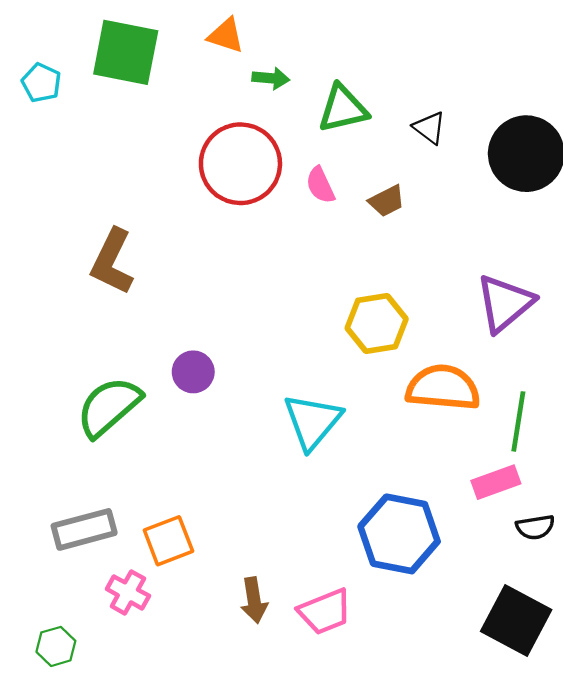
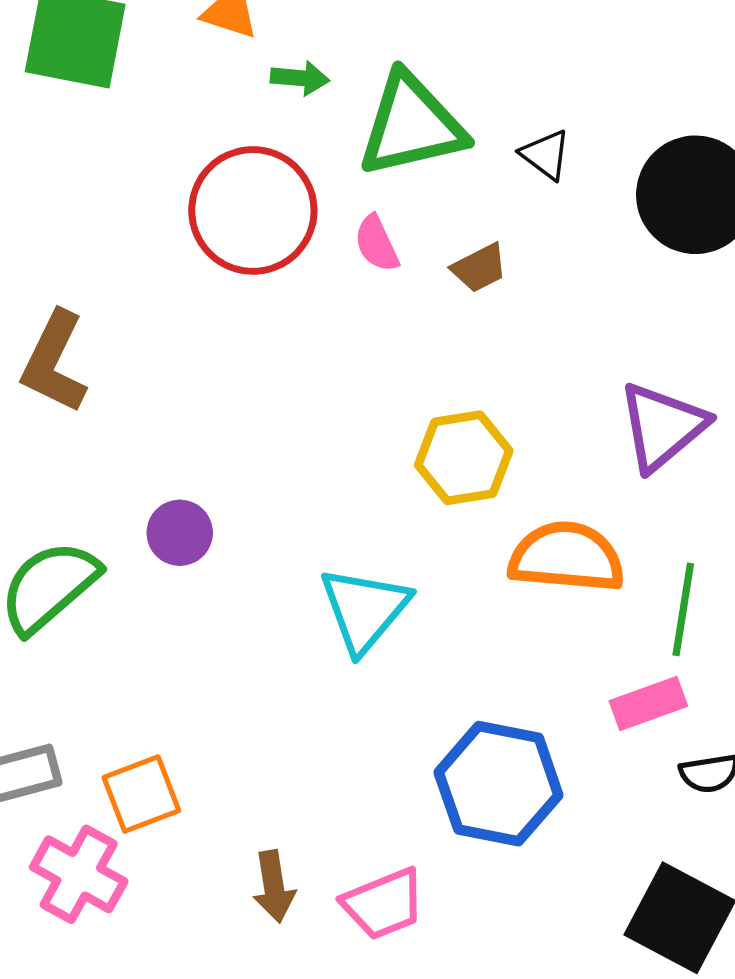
green triangle: (343, 109) -> (411, 125), size x1.4
pink cross: (128, 592) -> (79, 874), size x1.4

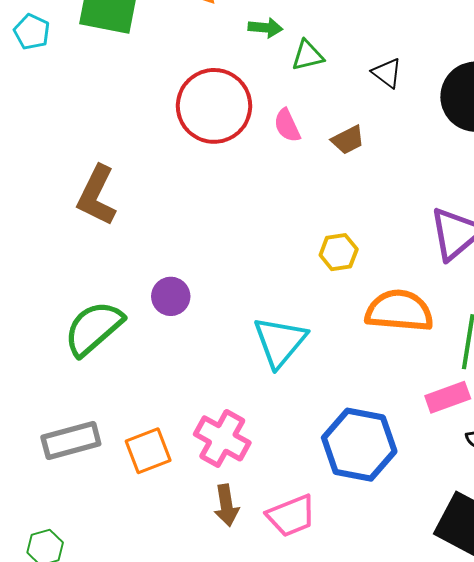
green arrow: (300, 78) -> (265, 28), moved
green triangle: (411, 125) -> (308, 55), size x0.5
yellow hexagon: (464, 458) -> (339, 252), size x0.7
pink cross: (79, 874) -> (222, 438), moved

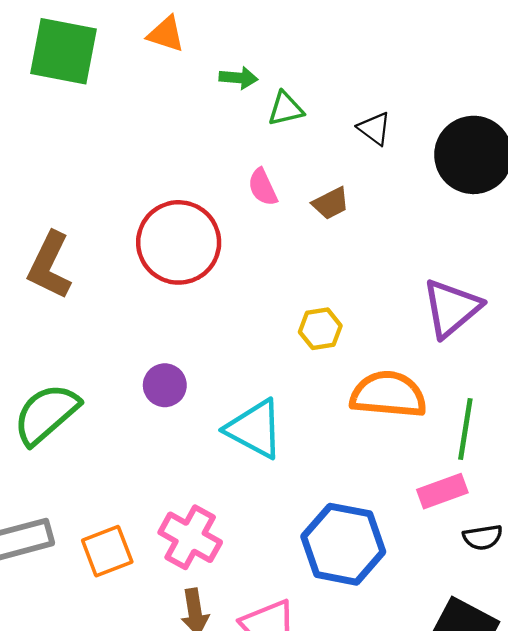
red circle: (214, 106) -> (179, 242), moved
purple circle: (171, 296) -> (165, 385), moved
cyan triangle: (280, 342) -> (255, 429), turned -42

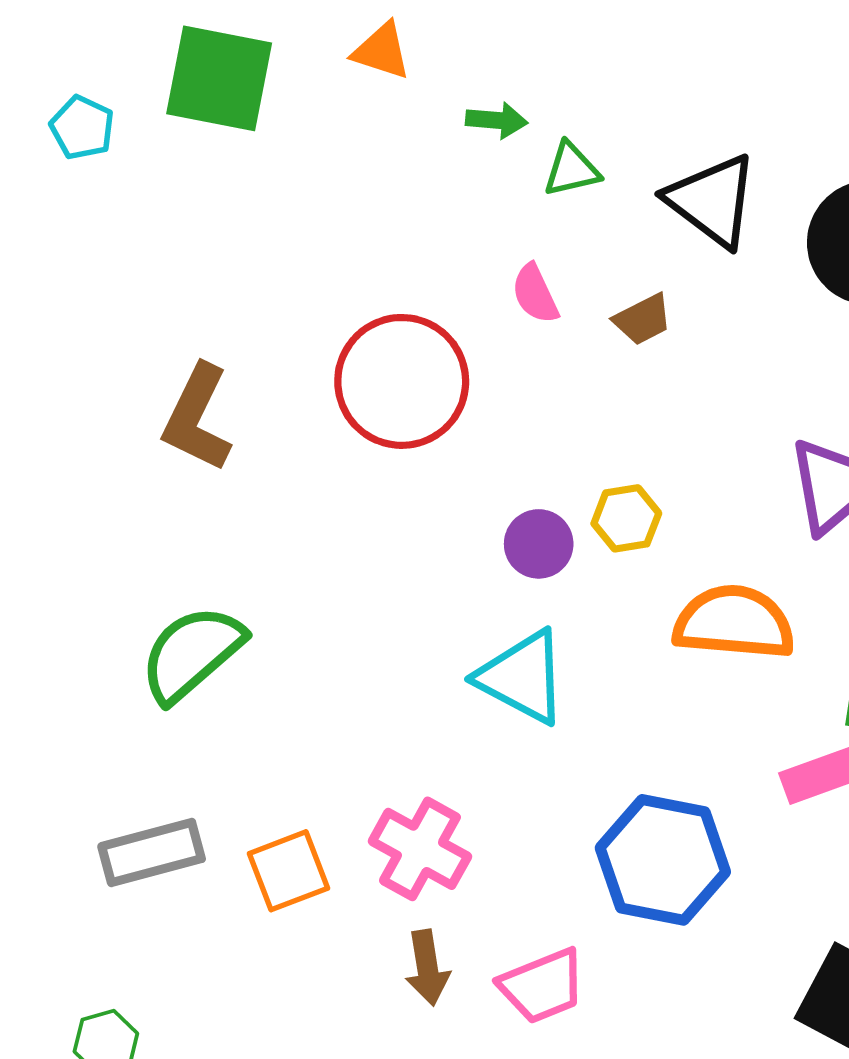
black triangle: (374, 128) -> (712, 201), size x1.8
purple circle: (165, 385) -> (539, 544), moved

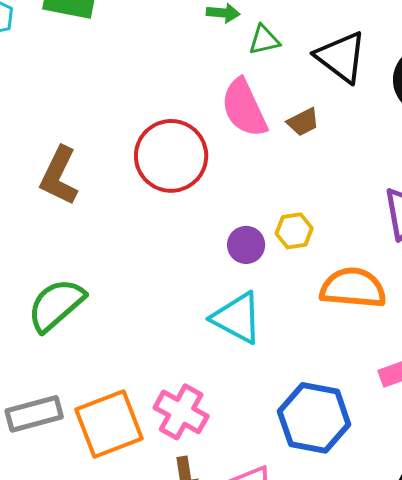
pink semicircle: (535, 294) -> (244, 108), size x1.8
orange square: (288, 871) -> (109, 424), size x1.5

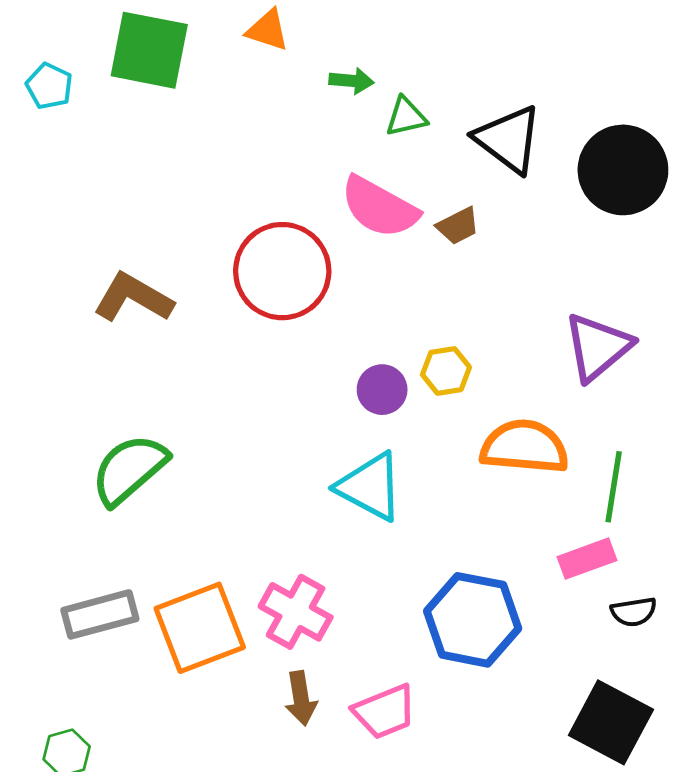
pink semicircle: (244, 108) -> (379, 207), turned -36
brown L-shape: (59, 176) -> (133, 298), turned 94

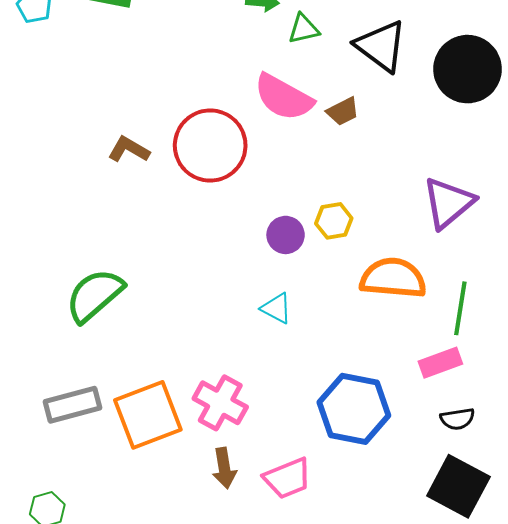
brown L-shape: (133, 298) -> (129, 150), moved, size x0.7
cyan triangle: (370, 487) -> (276, 308), size x0.6
black semicircle: (634, 612) -> (457, 419), moved

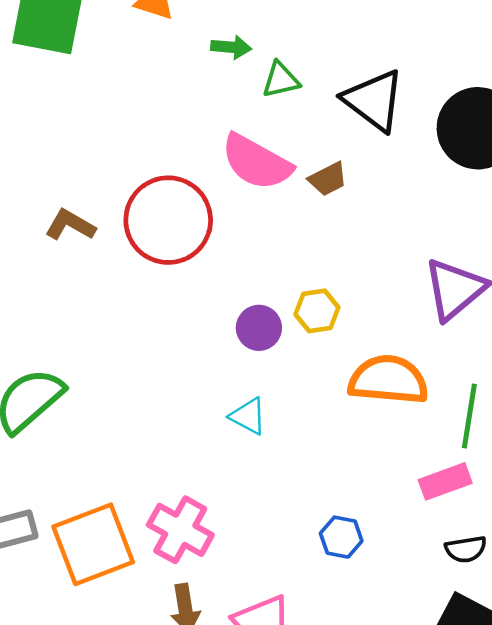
blue hexagon: (354, 409) -> (341, 537), size x0.5

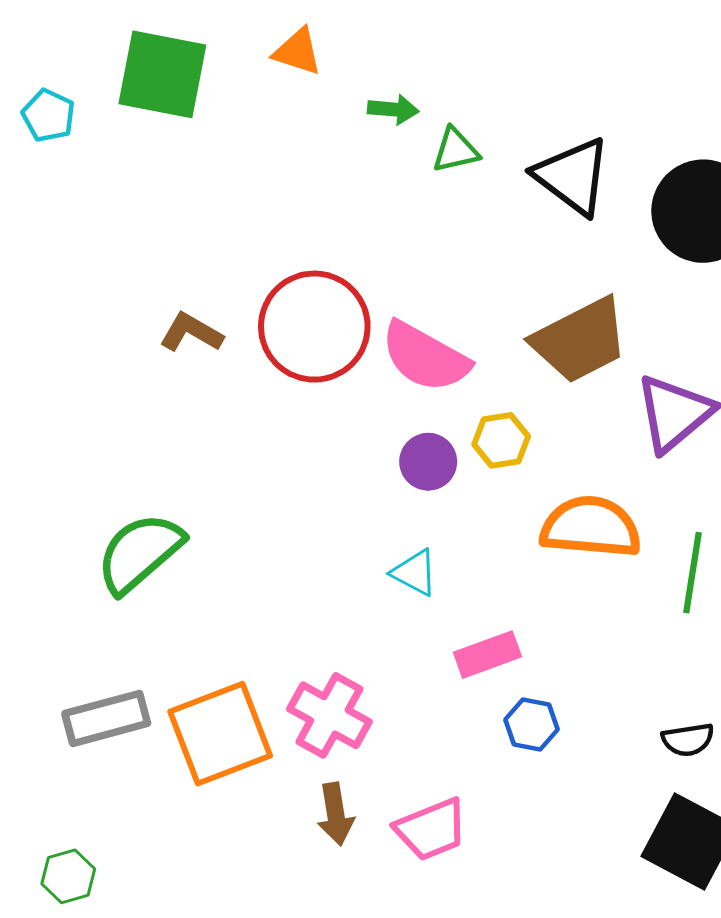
pink semicircle: (256, 162) -> (425, 357), moved
brown trapezoid: (328, 179) -> (580, 340), moved, size x2.0
pink rectangle: (445, 481) -> (487, 655), moved

